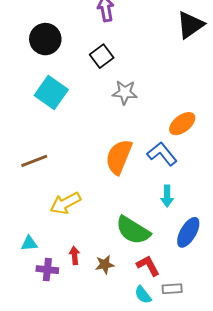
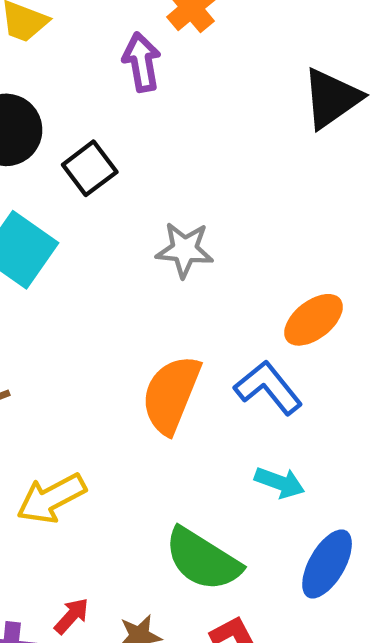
black square: (102, 56) -> (90, 168), moved
cyan arrow: (167, 196) -> (280, 483), turned -70
red arrow: (74, 255) -> (72, 616), turned 48

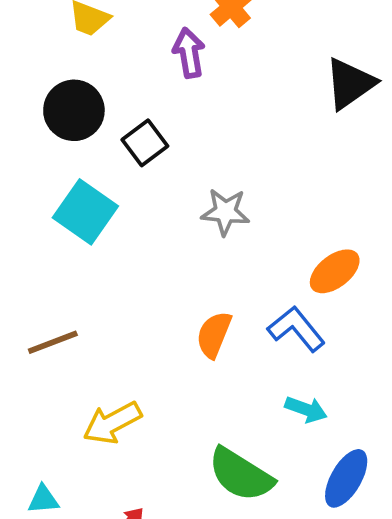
orange semicircle: (171, 394) -> (214, 335), size x0.7

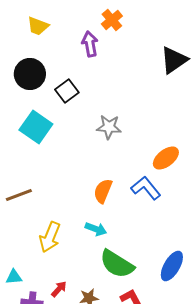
cyan arrow: (306, 409) -> (96, 229), moved
yellow arrow: (112, 423) -> (50, 237), turned -40

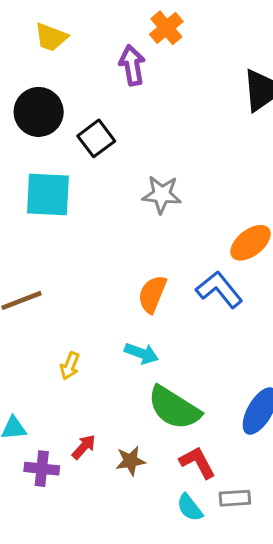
cyan square: (36, 127) -> (48, 194), turned -32
yellow arrow: (50, 237) -> (70, 366), size x0.6

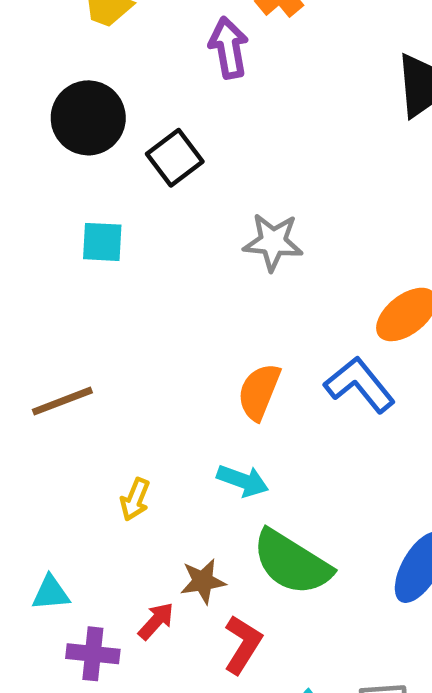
cyan square: (48, 194) -> (102, 242), size x0.6
brown star: (131, 461) -> (203, 581), moved
red L-shape: (197, 462) -> (243, 644), moved, turned 60

